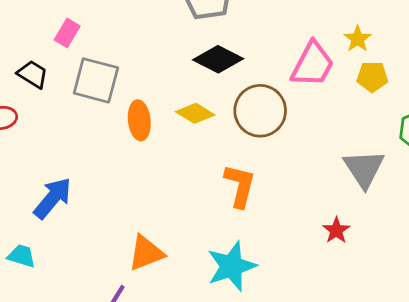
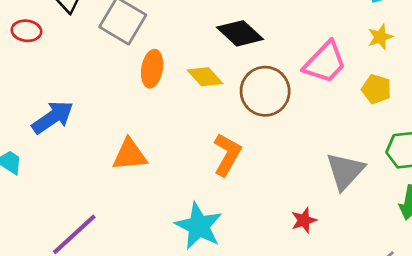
yellow star: (358, 39) -> (380, 37), moved
orange triangle: (146, 253) -> (130, 155), moved
cyan star: (232, 266) -> (199, 226), turned 30

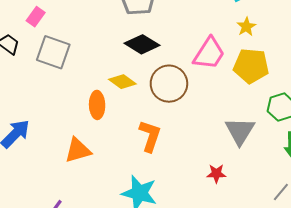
orange ellipse: (152, 69) -> (97, 105), moved
yellow pentagon: (376, 89) -> (251, 66), size x1.6
red star: (304, 220) -> (216, 174), turned 30

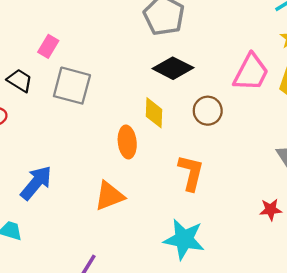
yellow diamond: (122, 82) -> (154, 113), turned 60
brown circle: (169, 84) -> (208, 111), size x0.7

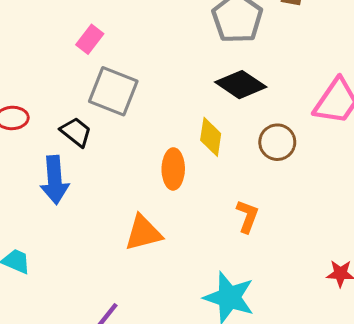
black trapezoid: (20, 80) -> (76, 132), moved
orange L-shape: (191, 173) -> (247, 216), size x0.7
blue arrow: (36, 183) -> (55, 180), moved, turned 129

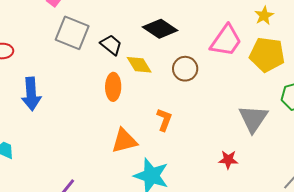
black trapezoid: (76, 132) -> (111, 45), moved
yellow diamond: (211, 137) -> (139, 65), turned -40
orange triangle: (143, 233) -> (124, 141), moved

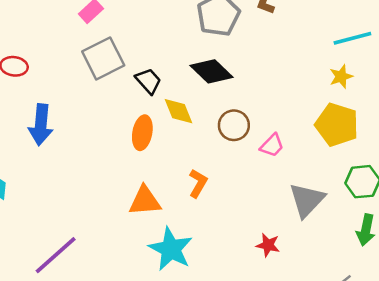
gray square: (72, 33) -> (103, 58), turned 32
pink trapezoid: (226, 41) -> (272, 145), moved, size x0.6

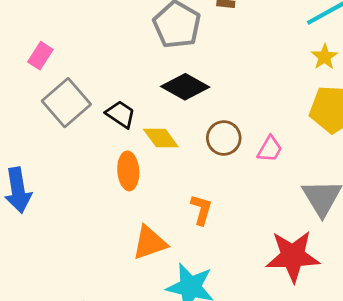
red star: (268, 245) -> (293, 256), size x2.0

